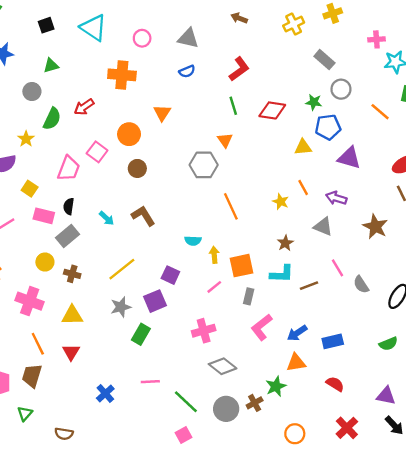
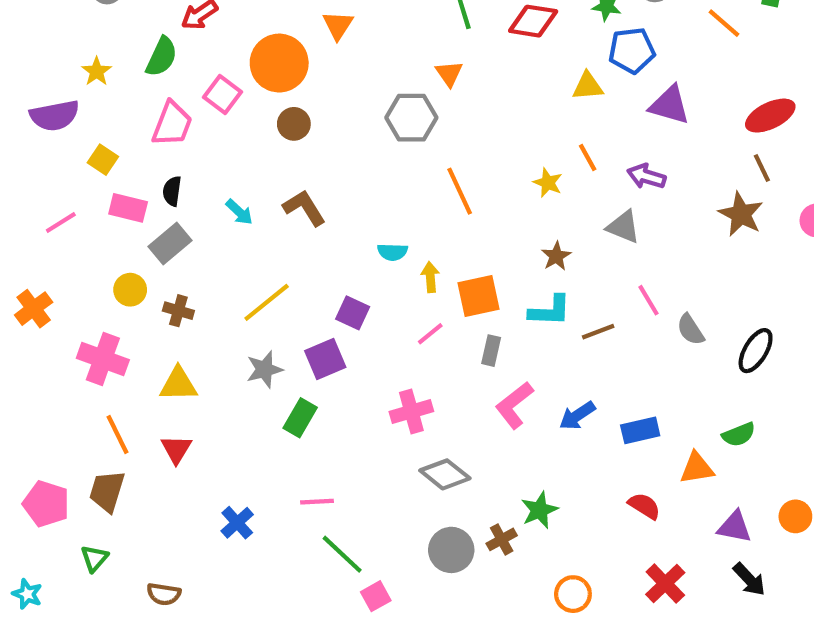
green semicircle: (52, 119) -> (162, 57), moved
orange circle: (129, 134) -> (279, 63), size x1.4
brown star: (375, 227) -> (741, 214), moved
orange triangle: (296, 363) -> (697, 468), moved
green line: (186, 402) -> (342, 554), moved

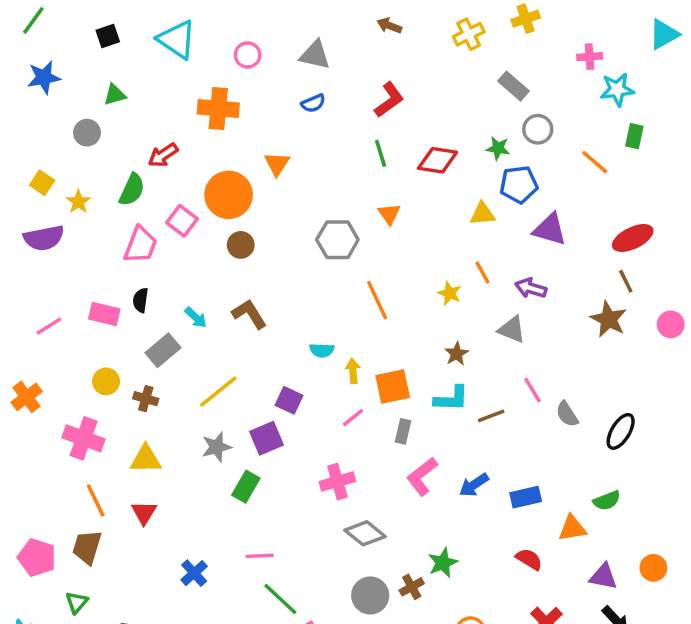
orange triangle: (449, 74) -> (389, 214), moved
yellow square: (103, 160) -> (42, 183), moved
gray rectangle: (170, 244) -> (163, 350), moved

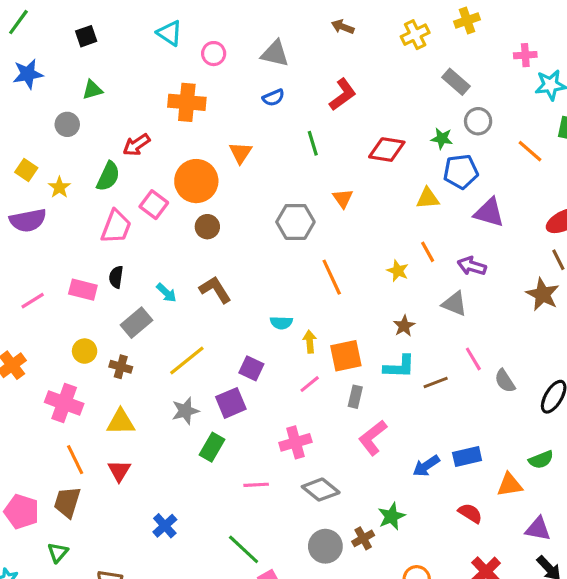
cyan triangle: (177, 39) -> (170, 33), moved, size x0.7
green line: (381, 153) -> (313, 143), moved
blue arrow: (474, 485) -> (426, 466), moved
pink line: (260, 556) -> (256, 485), moved

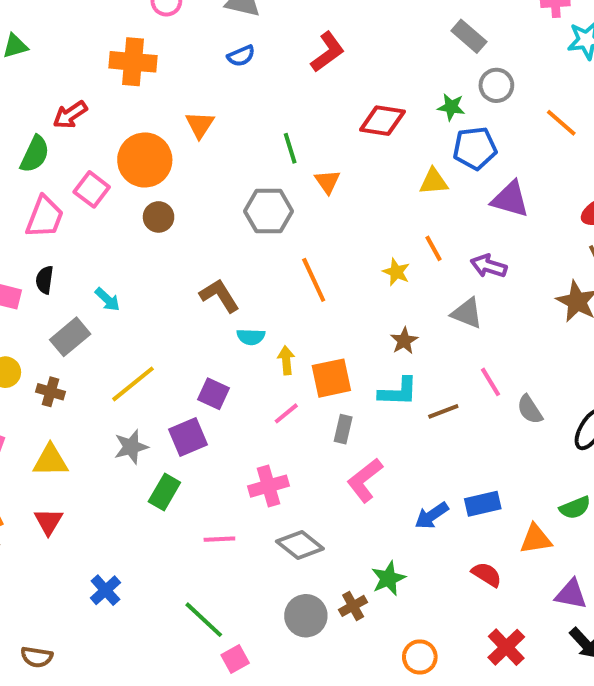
green line: (313, 143) -> (290, 148), moved
brown L-shape: (215, 290) -> (219, 296), moved

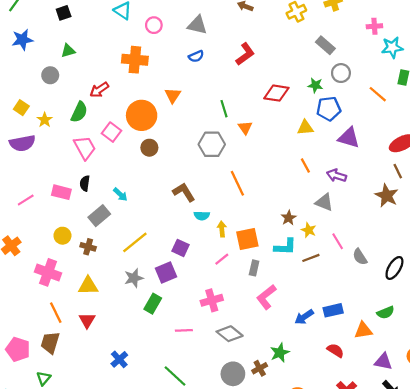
pink trapezoid: (45, 217) -> (85, 148), turned -50
yellow star: (396, 272) -> (309, 230), moved

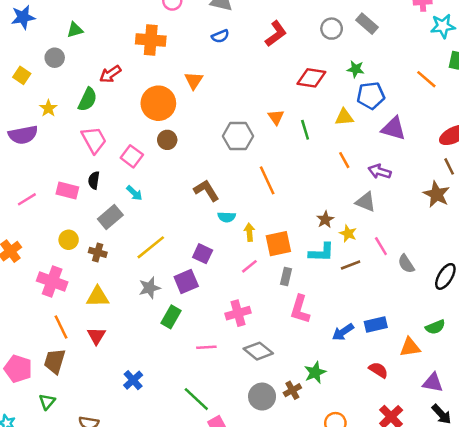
gray circle: (341, 73) -> (332, 29), moved
yellow square: (21, 108) -> (22, 75), moved
green line: (224, 109) -> (305, 130), moved
pink square: (111, 132) -> (132, 156), moved
pink L-shape: (266, 297) -> (300, 309), turned -35

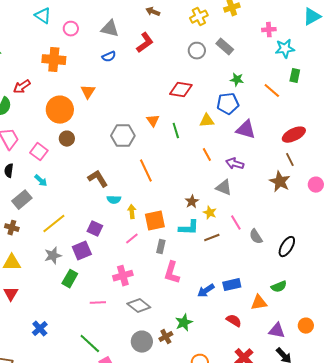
red L-shape: (276, 34) -> (145, 43), moved
green star: (356, 69) -> (237, 80), moved

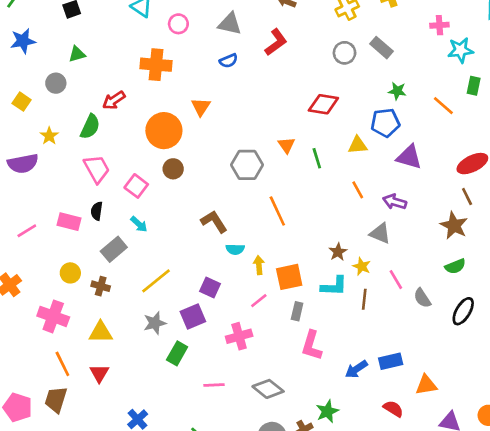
brown line: (212, 238) -> (364, 299), turned -63
pink cross: (123, 276) -> (239, 336), moved
green semicircle: (279, 287) -> (455, 266), moved

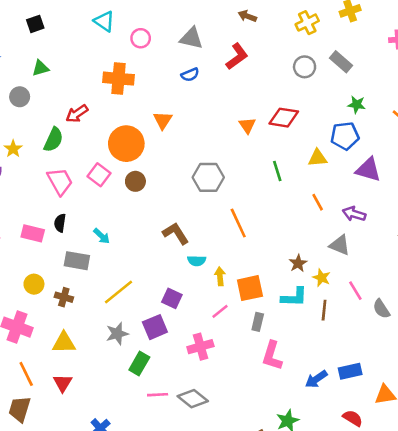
orange triangle: (287, 145) -> (247, 125), moved
pink square: (136, 186) -> (99, 175), moved
gray rectangle: (114, 249) -> (77, 261), turned 50
pink line: (214, 385) -> (158, 395), moved
gray diamond: (268, 389) -> (193, 399), moved

